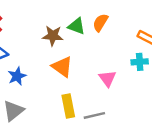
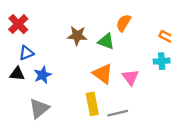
green triangle: (77, 26) -> (106, 41), moved
orange triangle: (62, 67) -> (103, 74), moved

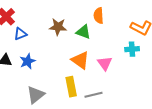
orange semicircle: (123, 23) -> (99, 16), turned -35
blue triangle: (26, 53) -> (20, 34), moved
gray triangle: (39, 108) -> (36, 95), moved

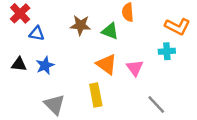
blue triangle: (20, 34) -> (37, 34), turned 32
gray triangle: (36, 95) -> (54, 105), turned -36
gray line: (93, 95) -> (156, 105), moved, turned 60

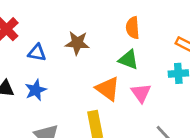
green triangle: (110, 31) -> (128, 60), moved
blue triangle: (37, 34) -> (37, 53), moved

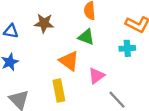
pink triangle: (141, 93) -> (96, 76), moved, turned 30

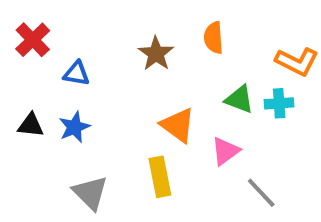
brown star: (44, 23) -> (156, 54), moved, turned 30
green triangle: (86, 37) -> (239, 99), moved

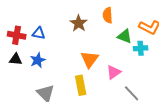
red cross: (33, 40) -> (17, 35), moved, turned -36
green triangle: (239, 99) -> (125, 36), moved
orange triangle: (178, 125) -> (90, 59), turned 30

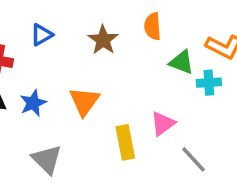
blue triangle: (39, 33) -> (42, 35), moved, turned -40
orange triangle: (90, 59) -> (84, 101), moved
yellow rectangle: (81, 85) -> (125, 142), moved

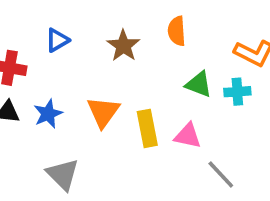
green triangle: (182, 62) -> (199, 84), moved
pink triangle: (163, 124) -> (188, 136), turned 48
yellow rectangle: (125, 142) -> (147, 128), moved

